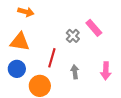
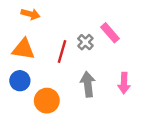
red line: (52, 58) -> (62, 51), moved
gray arrow: (75, 72) -> (88, 84), size x1.5

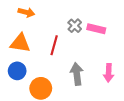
pink rectangle: (110, 33) -> (96, 29), turned -36
gray cross: (85, 42) -> (75, 26), moved

